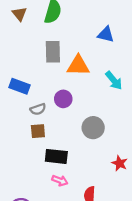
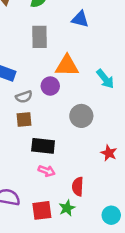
blue triangle: (106, 35) -> (80, 19), moved
orange triangle: (78, 66) -> (67, 66), moved
cyan arrow: (114, 81) -> (105, 79), moved

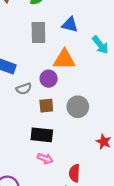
blue triangle: (80, 19) -> (70, 25), moved
cyan arrow: (105, 79) -> (100, 45), moved
brown square: (24, 120) -> (46, 106), moved

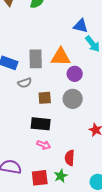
blue triangle: (70, 25) -> (81, 26), moved
gray rectangle: (38, 32) -> (36, 59), moved
purple circle: (49, 79) -> (75, 74), moved

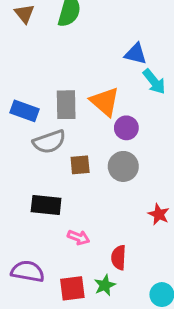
orange triangle: (61, 57) -> (105, 102), turned 40
gray semicircle: (25, 83) -> (49, 142), size x1.5
black rectangle: (41, 124) -> (46, 205), moved

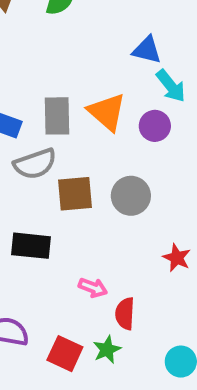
purple circle: (126, 128) -> (155, 126), moved
brown square: (80, 165) -> (75, 194), size x1.4
pink arrow: (79, 237) -> (93, 288), moved
red square: (72, 288) -> (65, 354), turned 32

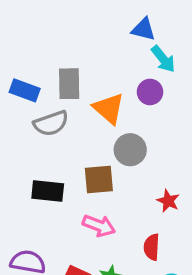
orange triangle: (107, 112) -> (109, 108), moved
brown square: (75, 194) -> (99, 179), moved
pink arrow: (93, 288) -> (99, 226), size x1.4
red semicircle: (125, 314) -> (152, 247), moved

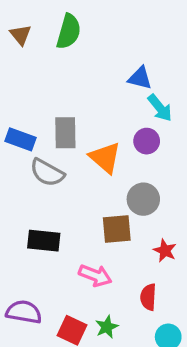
gray semicircle: (51, 123) -> (47, 173), turned 48
gray circle: (130, 150) -> (143, 199), moved
brown square: (99, 179) -> (117, 229), moved

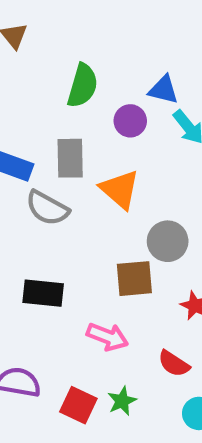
green semicircle: (69, 32) -> (83, 86), moved
purple circle: (147, 141) -> (130, 121), moved
red semicircle: (148, 297) -> (174, 364), turned -60

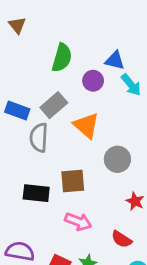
gray rectangle: (70, 158) -> (54, 105), turned 50
gray semicircle: (47, 208) -> (39, 138), turned 64
brown square: (134, 279) -> (73, 181), moved

